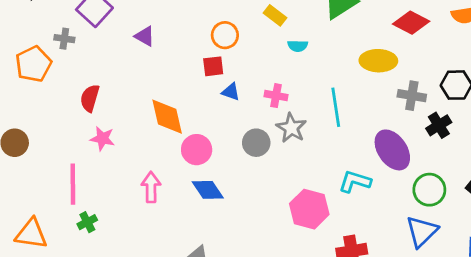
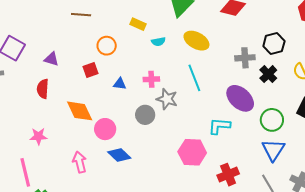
yellow ellipse: (378, 61) -> (196, 41), moved, turned 40
red square: (213, 66) -> (90, 70), moved
red semicircle: (90, 98) -> (43, 89), moved

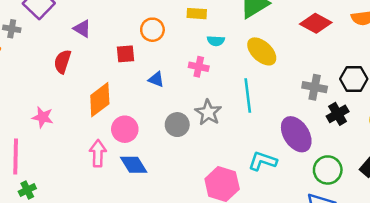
yellow rectangle: (138, 24) -> (197, 14), turned -35
pink cross: (151, 79) -> (199, 67), moved
orange diamond: (80, 111) -> (100, 100), turned 64
pink arrow: (80, 162) -> (98, 153), moved

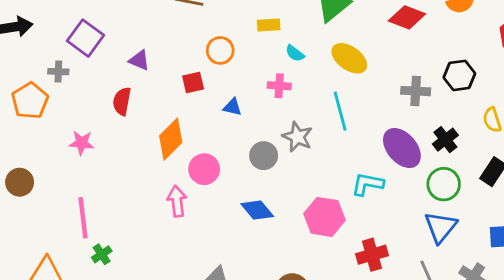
cyan semicircle: (216, 41) -> (295, 53), turned 42
black cross: (338, 114) -> (445, 140), moved
pink star: (43, 117) -> (82, 143), moved
blue diamond: (134, 165) -> (257, 210), moved

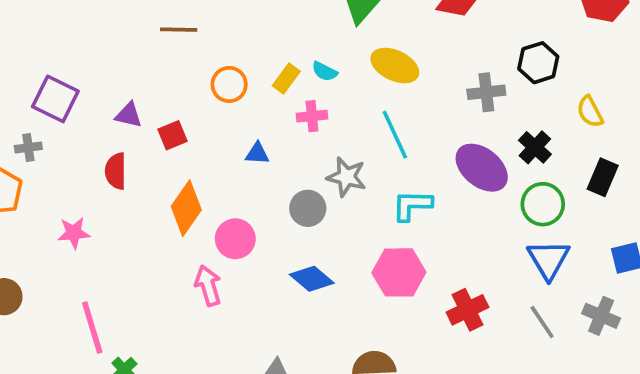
yellow rectangle: (269, 25) -> (286, 79), moved, turned -40
red square: (193, 82) -> (173, 135), moved
cyan L-shape: (367, 184) -> (412, 205), moved

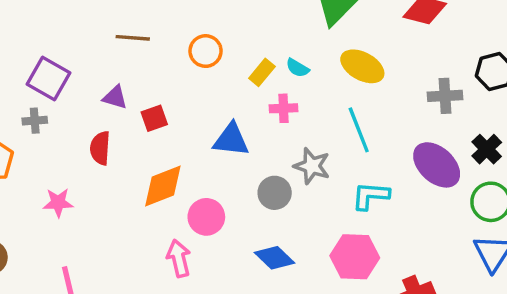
brown line: (179, 30) -> (133, 38), moved
orange circle: (229, 84) -> (206, 51), moved
gray cross: (28, 147) -> (35, 121), moved
blue triangle: (257, 154) -> (231, 140), size x1.6
orange diamond: (186, 208) -> (163, 186), turned 30

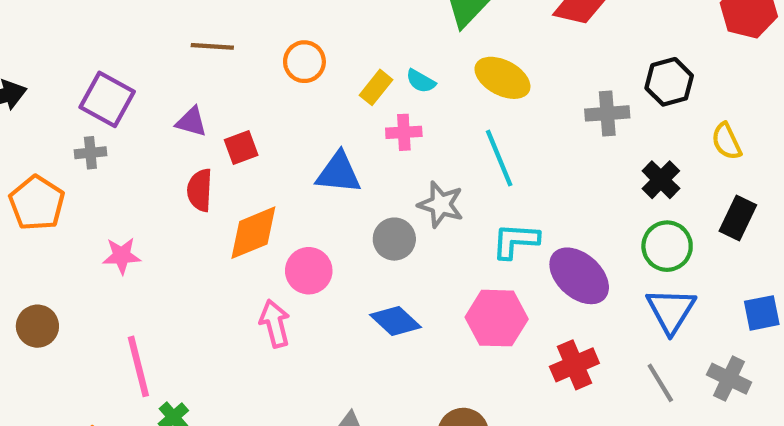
red semicircle: (100, 148) -> (200, 190), moved
purple ellipse: (437, 165) -> (579, 276), moved

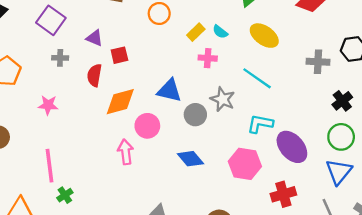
gray cross: (90, 153) -> (60, 58), moved
cyan line: (499, 158) -> (257, 78), turned -40
blue triangle: (339, 173) -> (169, 91), moved

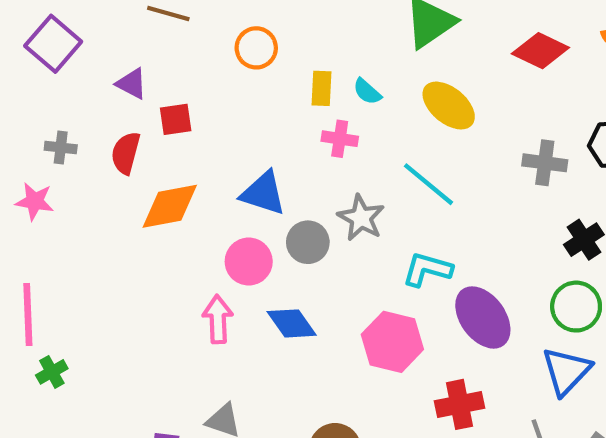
yellow rectangle: (196, 32) -> (322, 88), turned -48
gray cross: (60, 58) -> (61, 147), moved
pink circle: (147, 126) -> (249, 262), moved
pink arrow: (126, 152) -> (218, 319), moved

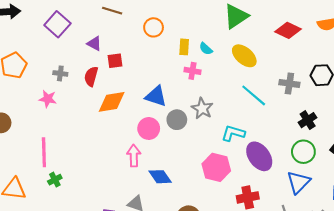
cyan line: (428, 184) -> (254, 95), moved
blue diamond: (292, 323) -> (160, 177), moved

